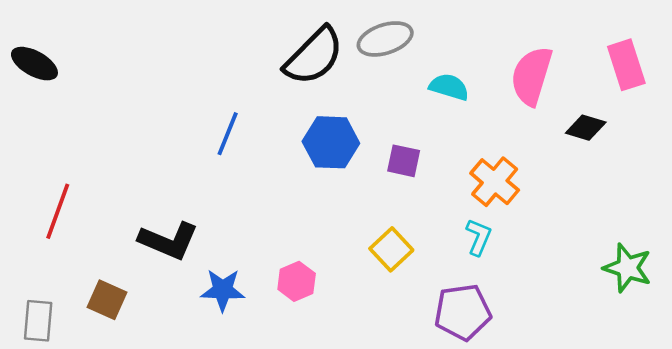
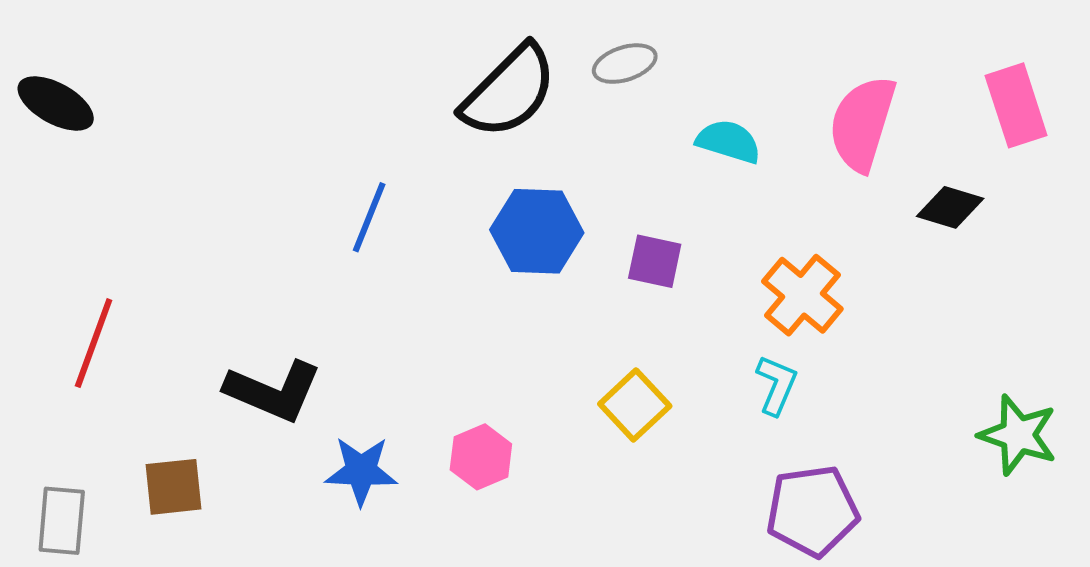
gray ellipse: (385, 39) -> (625, 64), size x0.7
brown square: (107, 300) -> (173, 487), turned -30
purple pentagon: (463, 312) -> (812, 511), moved

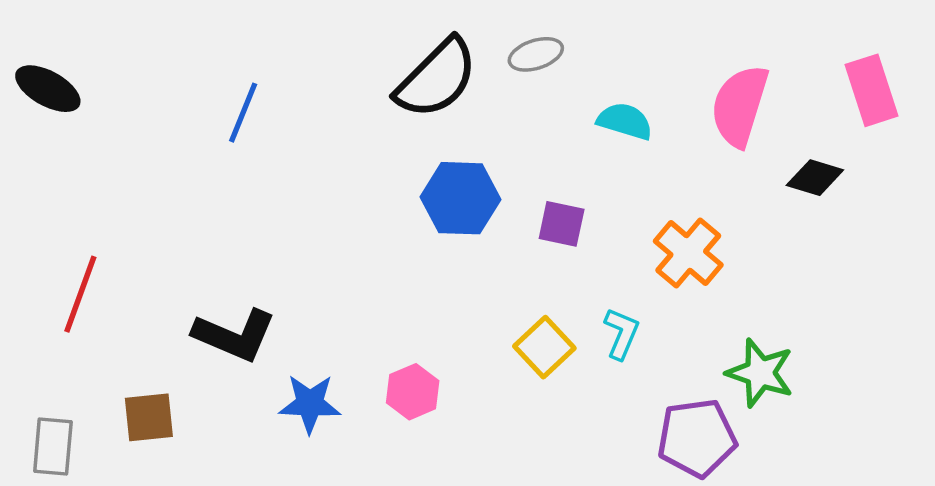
blue line: (369, 217) -> (243, 113), moved
cyan L-shape: (776, 385) -> (621, 333), moved
green star: (1018, 435) -> (760, 373), moved

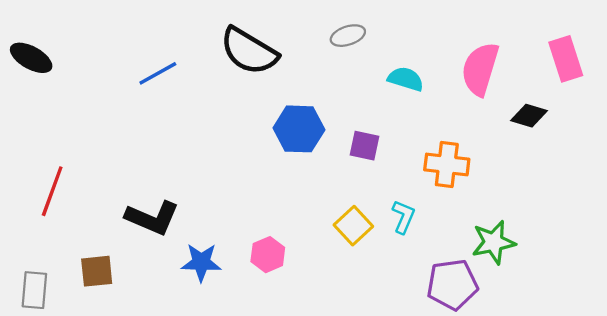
black semicircle: (437, 78) -> (249, 51), moved, turned 76
blue line: (243, 113) -> (158, 73), turned 39
orange cross: (688, 253) -> (447, 164), turned -33
green star: (760, 373) -> (493, 242), turned -30

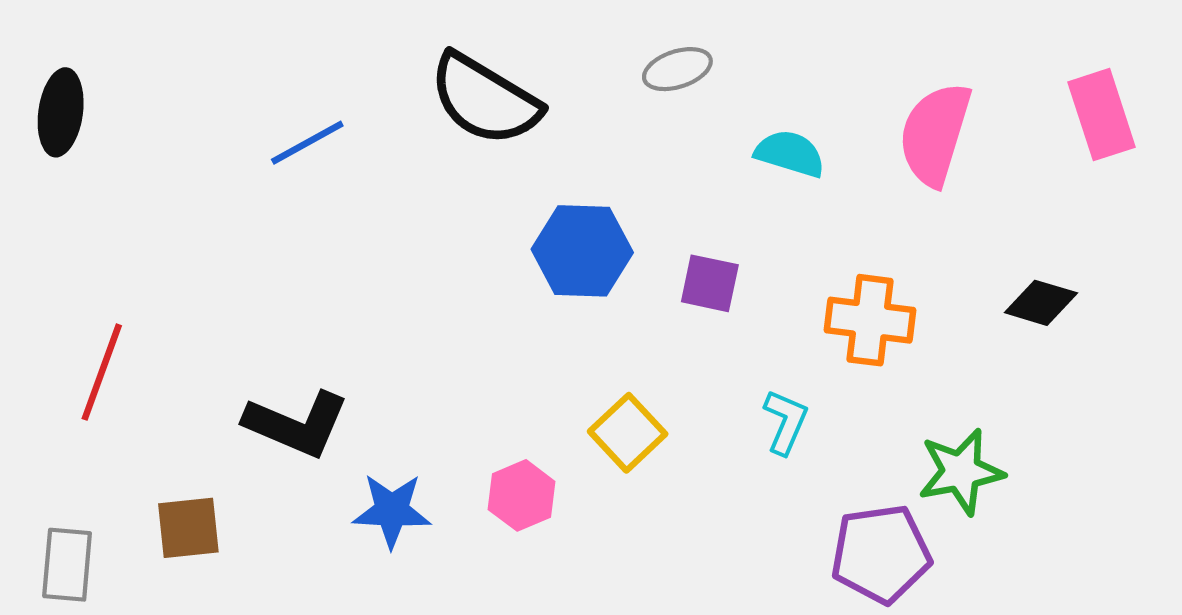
black ellipse: (31, 58) -> (61, 112), turned 69
black diamond: (529, 116) -> (1041, 303), moved
yellow square: (353, 226) -> (628, 433), moved

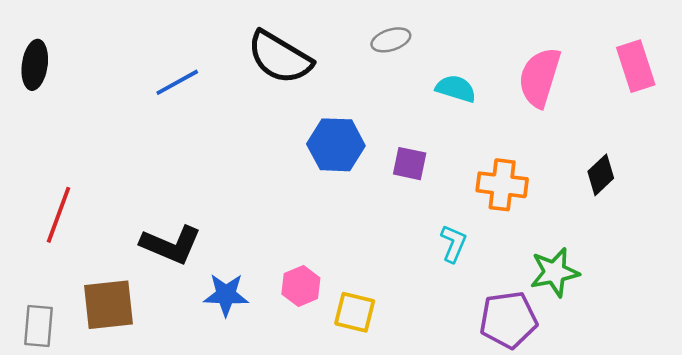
black diamond: (1041, 303) -> (601, 175), turned -60
yellow square: (628, 433) -> (355, 312), moved, turned -33
brown square: (188, 528) -> (108, 305), size x1.4

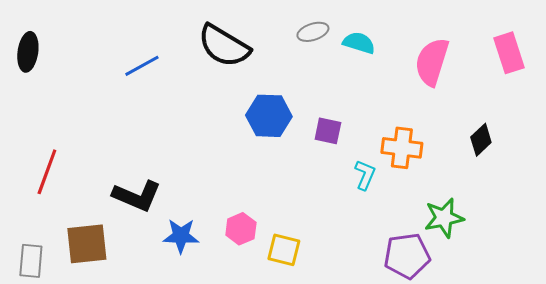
cyan semicircle: (456, 89) -> (359, 43), moved
cyan L-shape: (453, 244) -> (365, 175), moved

